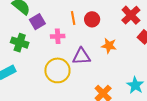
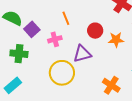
red circle: (92, 19) -> (95, 31), moved
orange star: (109, 46) -> (116, 40), moved

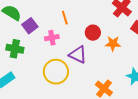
purple triangle: (82, 54) -> (78, 55), turned 36

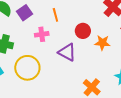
purple square: (30, 26) -> (25, 13), moved
yellow circle: (56, 72) -> (27, 68), moved

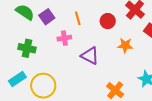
red circle: (83, 31) -> (108, 21), moved
yellow circle: (27, 68) -> (43, 86), moved

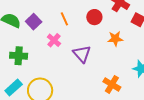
pink cross: (64, 38) -> (54, 40), turned -32
purple triangle: (90, 56) -> (82, 54), turned 30

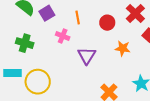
pink cross: (54, 40) -> (63, 36), turned -32
cyan rectangle: (14, 88) -> (12, 73), turned 30

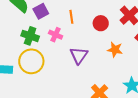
green cross: (25, 43) -> (30, 36), moved
yellow circle: (38, 82) -> (31, 61), moved

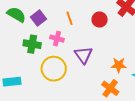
orange star: (115, 50) -> (119, 65), moved
yellow circle: (31, 61) -> (54, 69), moved

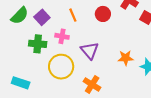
green semicircle: (16, 15) -> (20, 16), turned 108
cyan rectangle: (12, 82) -> (21, 83), turned 30
orange cross: (110, 88) -> (92, 84), moved

